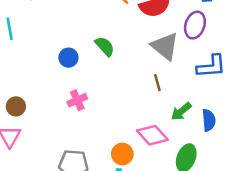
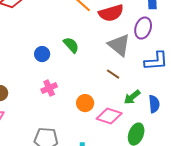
brown line: (157, 83) -> (113, 74), turned -40
pink diamond: (152, 135) -> (109, 116), turned -30
orange circle: (122, 154) -> (85, 103), moved

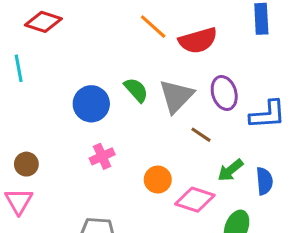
purple ellipse: (143, 28) -> (224, 93), moved, turned -35
gray triangle: (119, 45) -> (176, 96), moved, turned 35
blue circle: (42, 54) -> (91, 104), size x1.5

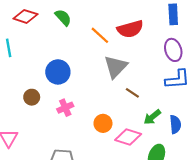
orange line: (153, 27) -> (100, 35), moved
green semicircle: (136, 90) -> (63, 17), moved
purple ellipse: (224, 93) -> (173, 50), moved
brown circle: (26, 164) -> (32, 97), moved

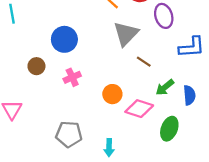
purple ellipse: (173, 50) -> (164, 16), moved

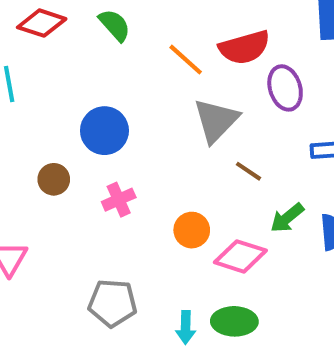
green ellipse: (169, 129) -> (234, 321), moved, turned 70

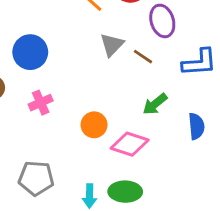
gray triangle: (216, 120) -> (112, 45), size x0.7
brown line: (249, 171) -> (143, 57), moved
green arrow: (287, 218) -> (155, 104), moved

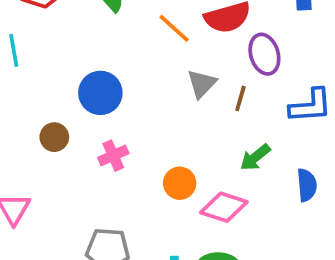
brown line: (143, 57) -> (240, 98), turned 72

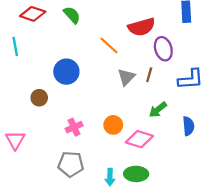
orange line: (174, 28) -> (109, 45), moved
gray triangle: (202, 84) -> (126, 77), moved
pink cross: (113, 156) -> (74, 127), moved

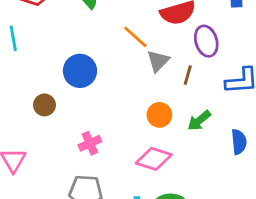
gray triangle: (126, 77) -> (158, 61), moved
orange circle: (113, 125) -> (159, 115), moved
pink diamond: (139, 139) -> (154, 159), moved

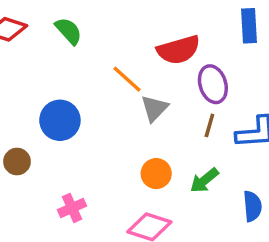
brown line: (188, 75) -> (209, 125), moved

